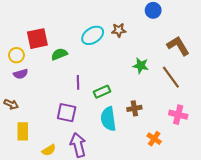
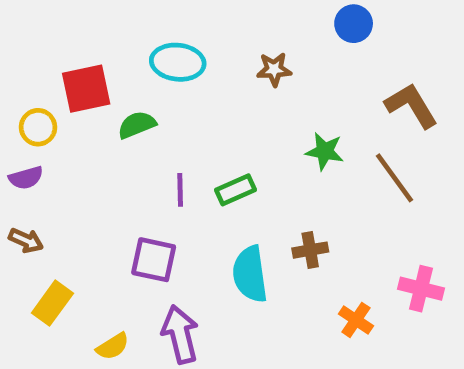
cyan ellipse: (93, 35) -> (178, 62), moved, turned 40
purple semicircle: (21, 74) -> (26, 178), moved
green rectangle: (102, 92) -> (236, 190), moved
pink cross: (178, 115) -> (421, 289), moved
yellow rectangle: (23, 131) -> (52, 303), turned 36

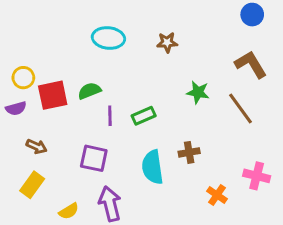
blue circle: (354, 24) -> (252, 15), moved
red square: (86, 89) -> (53, 95), moved
green semicircle: (137, 125) -> (89, 91), moved
brown arrow: (26, 240) -> (37, 147), moved

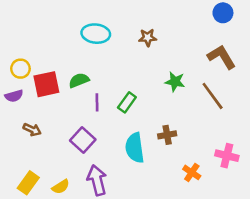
green rectangle: (144, 116) -> (127, 102), turned -30
purple square: (94, 158) -> (83, 140), turned 30
yellow rectangle: (32, 185) -> (28, 183), moved

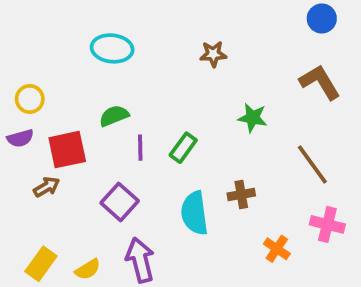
cyan ellipse: (96, 34) -> (112, 48), moved
red square: (46, 84) -> (67, 150), moved
brown line: (213, 96) -> (312, 165), moved
brown arrow: (32, 130) -> (47, 187), turned -54

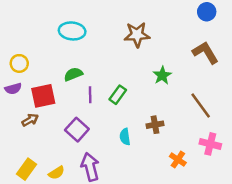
brown star: (213, 54) -> (137, 35), size x1.5
green star: (253, 118) -> (162, 75), turned 30
cyan semicircle: (194, 213) -> (125, 137), size x0.6

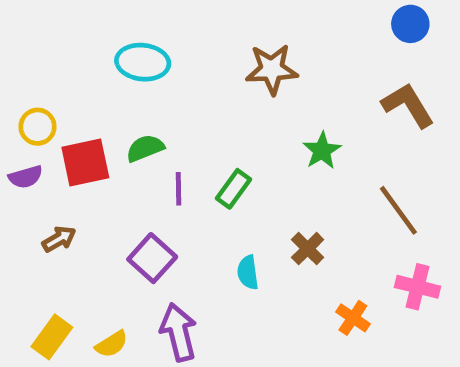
red square: (43, 96) -> (85, 163), moved
brown cross: (155, 125) -> (308, 249), turned -35

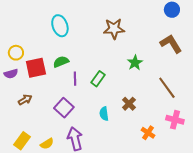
cyan ellipse: (143, 62) -> (60, 26), turned 65

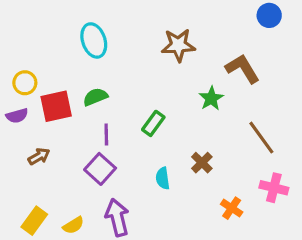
brown L-shape: (171, 44) -> (243, 69), moved
purple line: (75, 79) -> (106, 134), moved

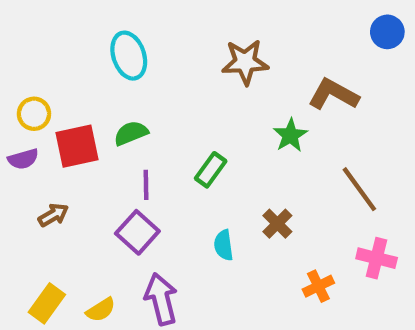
blue circle: (269, 15) -> (387, 32), moved
brown L-shape: (243, 69) -> (333, 94), turned -30
orange cross: (232, 208) -> (318, 286), turned 30

